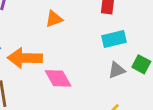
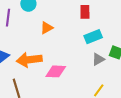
pink diamond: (58, 78) -> (56, 71), turned -50

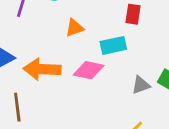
cyan rectangle: (93, 37) -> (113, 45), moved
pink diamond: (56, 71) -> (89, 70), moved

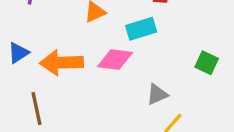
gray triangle: (141, 85) -> (157, 94), moved

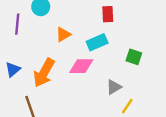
orange arrow: (61, 63) -> (44, 73), turned -52
green square: (207, 63) -> (134, 57), moved

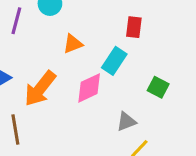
cyan rectangle: (97, 42) -> (114, 61), turned -42
pink diamond: (81, 66) -> (89, 88), turned -35

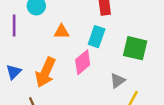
orange triangle: (73, 44) -> (62, 32), turned 35
green square: (158, 87) -> (135, 48), size x1.5

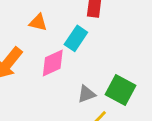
green square: (135, 48) -> (121, 90), moved

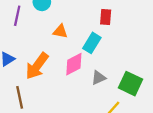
gray triangle: (86, 94) -> (99, 78), moved

